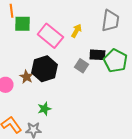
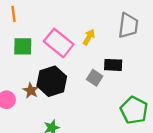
green square: (22, 24) -> (23, 46), moved
green pentagon: (115, 61) -> (134, 110), moved

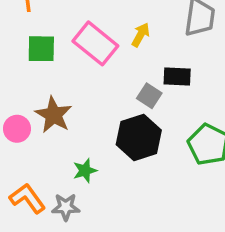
black hexagon: (52, 81) -> (139, 137), moved
brown star: (31, 90) -> (54, 115), size x1.5

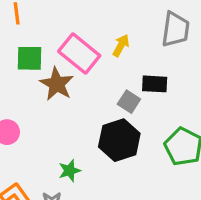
brown star: (54, 115) -> (57, 84), moved

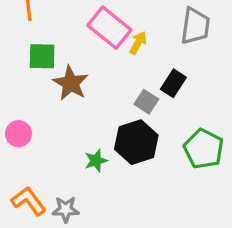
pink rectangle: (79, 53) -> (109, 28), moved
black rectangle: (155, 84) -> (173, 83), turned -60
green star: (70, 171) -> (96, 161), moved

